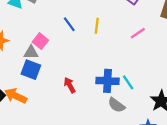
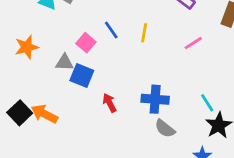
pink square: (40, 41) -> (86, 43), moved
blue square: (31, 70) -> (82, 76), moved
cyan line: (128, 82) -> (207, 103), moved

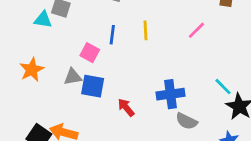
blue line: (111, 30) -> (112, 35), turned 54

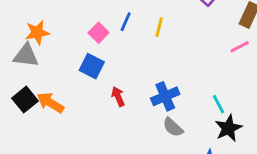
pink line: (196, 30) -> (240, 47), moved
gray triangle: (73, 77) -> (26, 55), moved, size x1.4
blue cross: (171, 94) -> (165, 96), turned -32

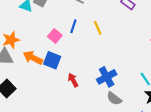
yellow line: (159, 27) -> (98, 28), turned -32
orange arrow: (50, 103) -> (33, 58), moved

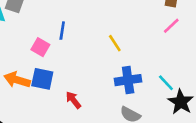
yellow line: (98, 28) -> (115, 43), moved
blue cross: (107, 77) -> (128, 80), moved, turned 30

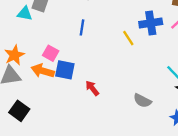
pink square: (40, 47) -> (51, 53), moved
blue cross: (128, 80) -> (151, 23), moved

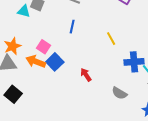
blue cross: (151, 23) -> (134, 62), moved
blue square: (65, 70) -> (55, 62), turned 30
red arrow: (92, 88) -> (86, 75), moved

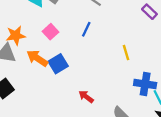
pink square: (44, 47) -> (50, 32), moved
red arrow: (86, 75) -> (86, 97), moved, turned -32

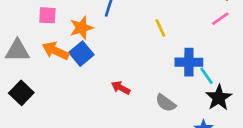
pink square: (50, 32) -> (47, 15), moved, turned -35
orange star: (16, 35) -> (81, 28), moved

